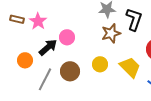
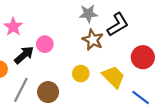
black L-shape: (134, 19) -> (118, 25), turned 40
brown star: (111, 33) -> (93, 40), turned -30
brown circle: (70, 71) -> (48, 92), moved

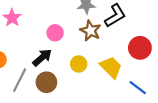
pink circle: (45, 44) -> (55, 33), moved
black arrow: (24, 55) -> (42, 58), moved

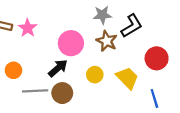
pink circle: (55, 33) -> (71, 43), size x1.5
gray line: (20, 80) -> (35, 91), turned 60
blue line: (138, 88) -> (154, 98), turned 36

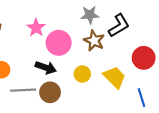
pink star: (28, 28) -> (36, 28), moved
black arrow: (58, 68) -> (46, 68), turned 60

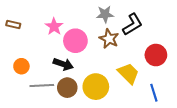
yellow circle: (82, 74) -> (96, 87), moved, size x1.6

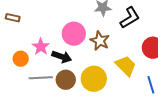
pink star: (54, 26) -> (41, 47), moved
brown star: (109, 39) -> (100, 41), moved

